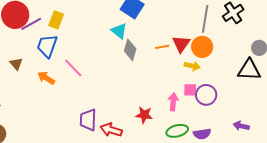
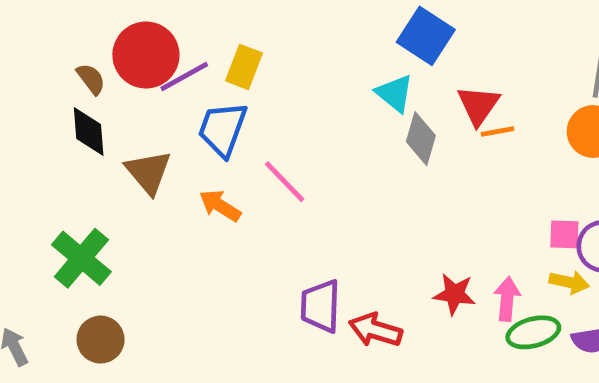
red triangle: (181, 44) -> (478, 105), moved
brown triangle: (16, 64) -> (148, 172), size x1.5
yellow arrow: (192, 66) -> (569, 282), moved
pink arrow: (173, 102) -> (507, 299), moved

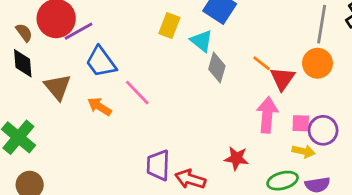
yellow rectangle: (244, 67) -> (169, 26), moved
red triangle: (478, 105) -> (283, 79), moved
blue trapezoid: (222, 129) -> (101, 62), turned -56
orange line: (497, 132) -> (262, 63), turned 48
pink arrow: (507, 299) -> (267, 115), moved, size x1.4

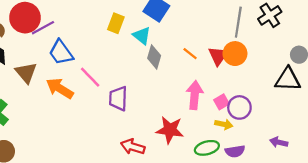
red triangle: (283, 79) -> (218, 56), moved
orange arrow: (99, 107) -> (60, 88), size x1.4
pink square: (301, 123) -> (221, 102), turned -32
red star: (236, 158) -> (170, 130), size x1.4
purple trapezoid: (158, 165) -> (118, 98), moved

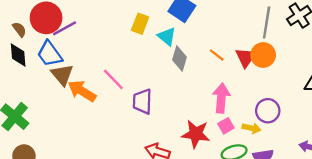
blue trapezoid: (61, 52) -> (50, 54), moved
brown triangle: (26, 73) -> (62, 75), moved
pink square: (221, 102) -> (226, 126), moved

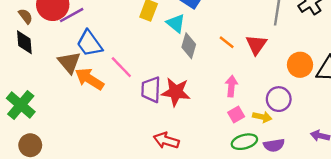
blue trapezoid: (50, 54) -> (89, 43), moved
orange circle: (263, 55) -> (300, 65), moved
pink arrow: (221, 98) -> (231, 86), size x0.7
red star: (196, 134) -> (176, 92), moved

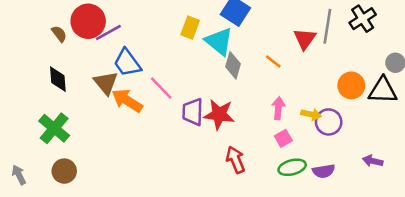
cyan triangle: (176, 23) -> (219, 41), size x1.4
black diamond: (24, 42) -> (58, 79), moved
red triangle: (256, 45) -> (305, 39), moved
yellow arrow: (262, 117) -> (311, 114), moved
red arrow: (166, 140) -> (235, 160), moved, turned 50

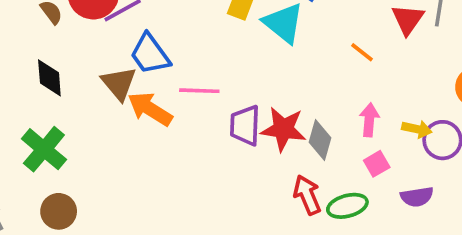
gray diamond: (233, 65) -> (320, 140), moved
pink line: (161, 88) -> (199, 91), turned -44
green ellipse: (292, 167) -> (347, 206), moved
purple semicircle: (324, 171) -> (417, 197), moved

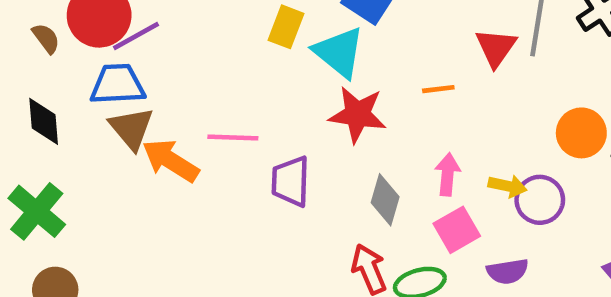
orange line: (362, 52) -> (438, 89), turned -45
blue trapezoid: (150, 54) -> (118, 84), moved, turned 123
red star: (283, 129) -> (358, 114), moved
pink square: (377, 164) -> (457, 230), size x1.4

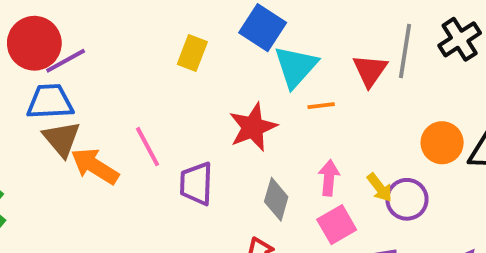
cyan triangle: (339, 52) -> (296, 67), moved, turned 33
red star: (358, 114) -> (253, 127), turned -30
pink line: (233, 138) -> (147, 147), turned 60
yellow arrow: (507, 186) -> (380, 188), turned 40

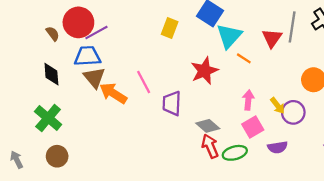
orange line: (321, 106) -> (244, 58), turned 40
gray diamond: (276, 199) -> (208, 126), moved, turned -65

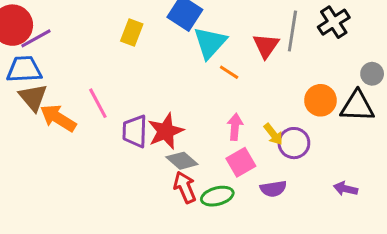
red star: (204, 71) -> (166, 131), moved

